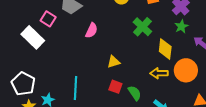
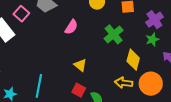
pink semicircle: (92, 30) -> (71, 27), moved
yellow triangle: (114, 62) -> (80, 65), turned 48

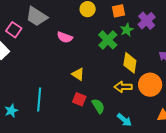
pink semicircle: (71, 27) -> (65, 37), turned 84
green star: (152, 40) -> (127, 30), moved

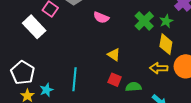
green star: (127, 30) -> (166, 21), moved
green semicircle: (98, 106) -> (133, 87), turned -63

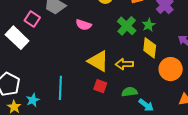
yellow triangle: (114, 55) -> (98, 61), size x1.6
yellow arrow: (159, 68) -> (124, 64), moved
green semicircle: (133, 87) -> (130, 92), moved

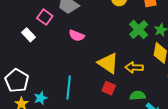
pink semicircle: (84, 25) -> (77, 36), moved
white rectangle: (17, 38) -> (29, 35), size x0.6

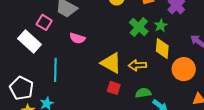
white rectangle: (29, 35) -> (29, 42), size x1.6
cyan line: (69, 87) -> (55, 70), moved

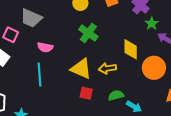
green star: (161, 26) -> (152, 24), moved
green cross: (139, 27) -> (88, 33), moved
cyan line: (55, 70) -> (40, 75), moved

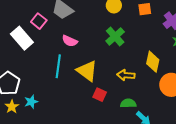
yellow triangle: (81, 69) -> (87, 71), moved

